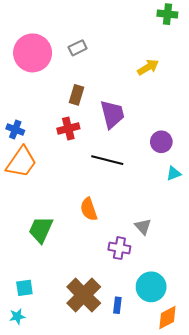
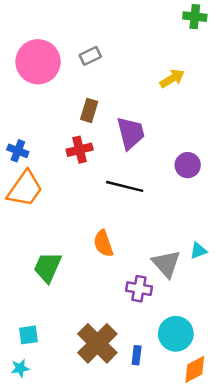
cyan triangle: (174, 173) -> (198, 251), moved
gray triangle: (143, 227) -> (166, 264), size x1.5

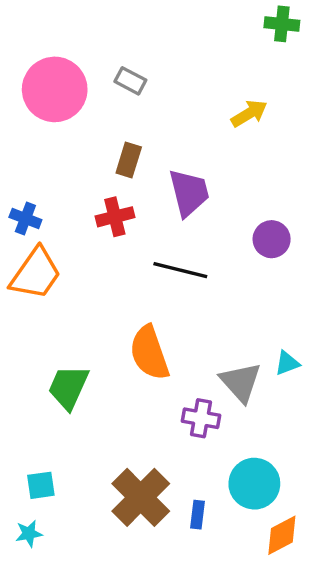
gray rectangle: (90, 56) -> (130, 81), turned 54
orange semicircle: (103, 243) -> (149, 353), size x1.4

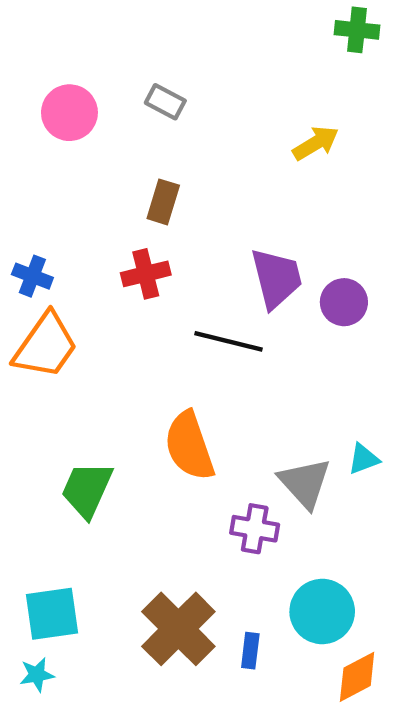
pink circle: (55, 89) -> (69, 113), size x0.7
purple trapezoid: (189, 193) -> (276, 278), moved
cyan square: (41, 485) -> (52, 614), size x1.5

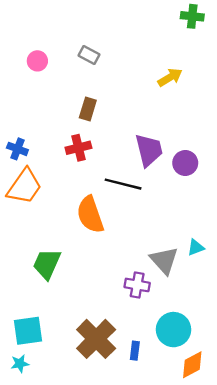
pink circle: (69, 113) -> (37, 61), size x0.7
orange semicircle: (189, 446) -> (90, 215), moved

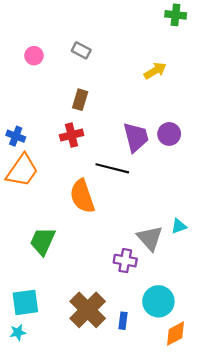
purple circle: (185, 163) -> (169, 134), moved

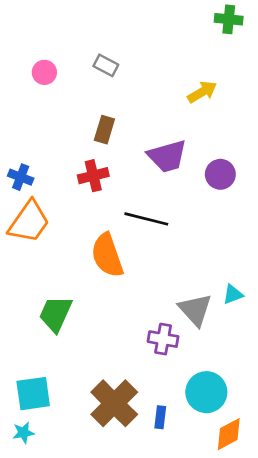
purple trapezoid: (136, 137) -> (167, 156), moved, turned 88

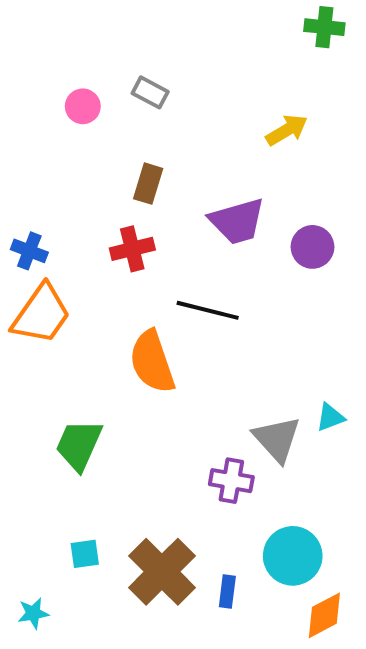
pink circle: (44, 72) -> (83, 106), moved
cyan square: (33, 394) -> (85, 554), moved, size x0.6

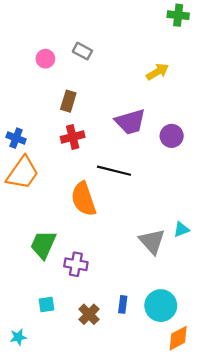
brown rectangle: (148, 184) -> (68, 101), moved
purple cross: (231, 481) -> (76, 264), moved
brown cross: (162, 572) -> (89, 314), size x0.6
blue rectangle: (227, 592) -> (123, 304), moved

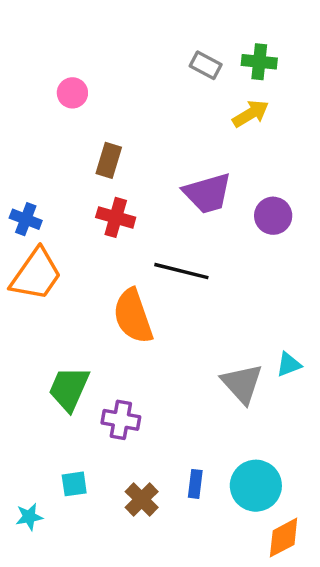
green cross: (178, 15) -> (259, 62), moved
gray rectangle: (82, 51) -> (206, 65), moved
red cross: (73, 137) -> (116, 217), turned 30
cyan star: (18, 337) -> (29, 517), moved

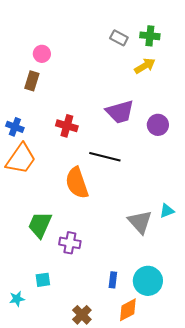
brown rectangle: (109, 160) -> (32, 81), moved
brown cross: (142, 499) -> (82, 315), moved
orange diamond: (284, 538) -> (128, 310), moved

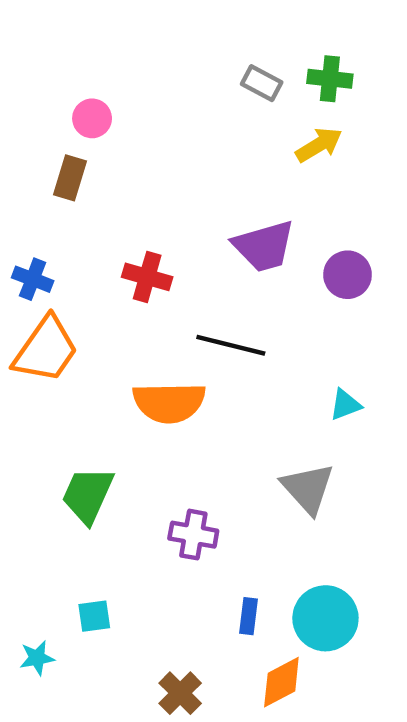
orange semicircle: (77, 183) -> (169, 402), turned -72
cyan triangle: (167, 211) -> (345, 405), moved
purple cross: (70, 243) -> (193, 535), moved

